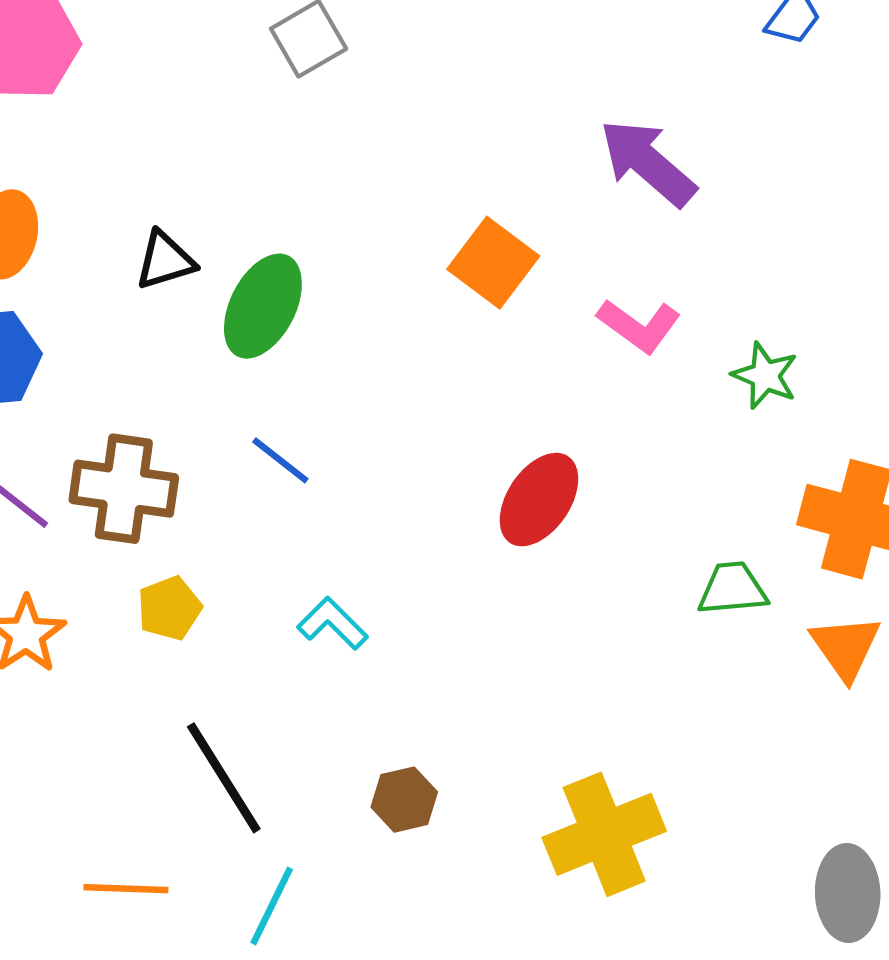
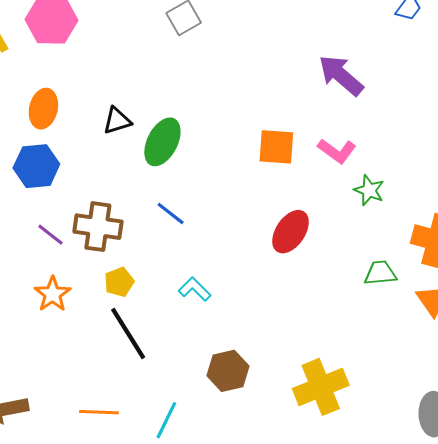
orange square: (493, 263) -> (276, 147), moved, turned -33
green star: (765, 376) -> (369, 190), moved
black line: (224, 778) -> (128, 333), moved
brown hexagon: (404, 800) -> (228, 371), size x1.4

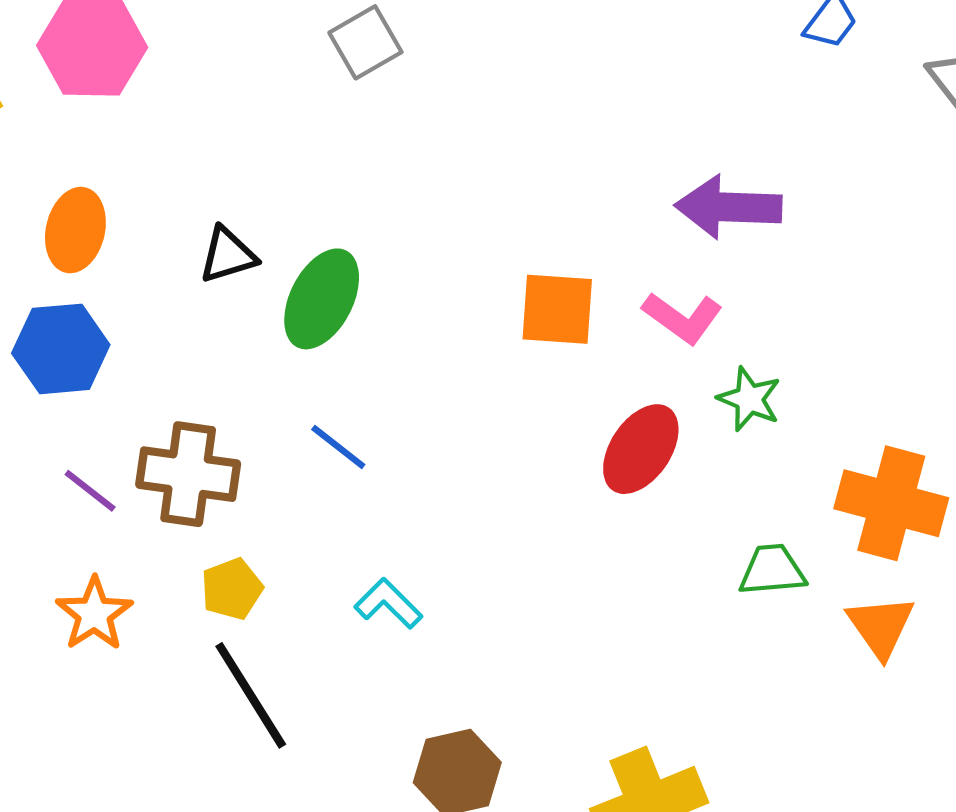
purple arrow: (341, 75) -> (728, 207), moved, turned -39
red ellipse: (291, 232) -> (641, 449), moved

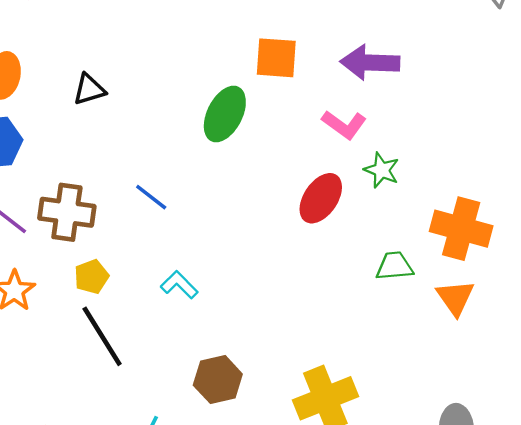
green ellipse: (322, 299) -> (225, 114), moved
orange square: (557, 309) -> (276, 58), moved

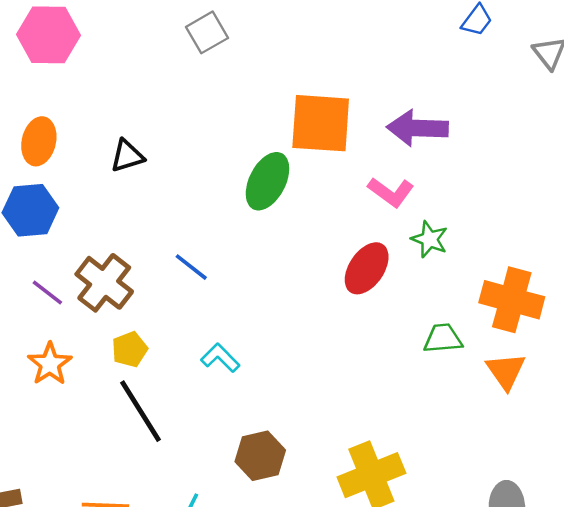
orange square: (276, 58) -> (321, 123), size x1.4
brown cross: (67, 212) -> (104, 283), turned 30

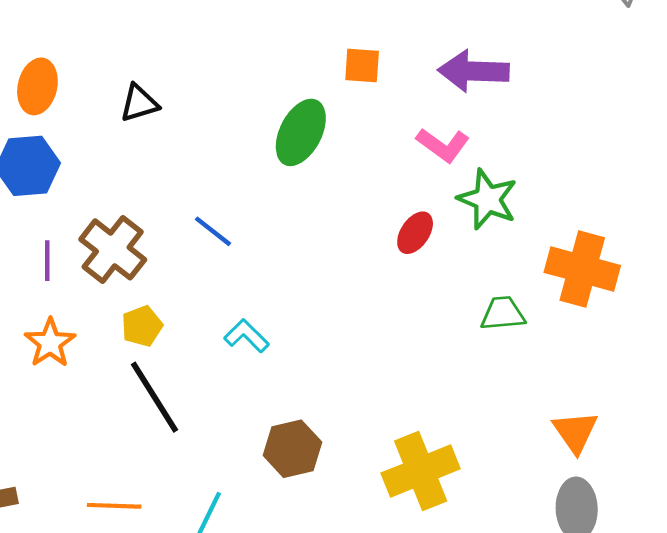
orange square: (321, 123) -> (362, 66), size x0.5
green star: (430, 239) -> (487, 199), size x1.4
red ellipse: (367, 268) -> (415, 233), size x0.7
purple line: (47, 293) -> (47, 261), turned 52
orange triangle: (506, 371) -> (575, 432), moved

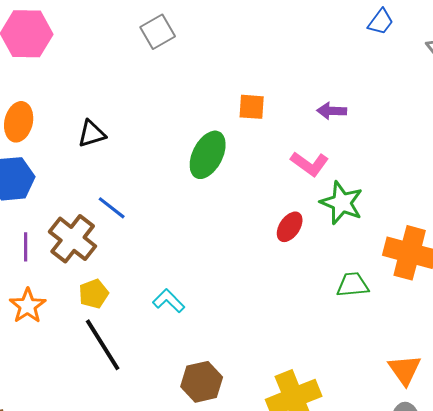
purple arrow: (474, 71) -> (332, 111), size x0.6
blue line: (213, 231) -> (112, 208), moved

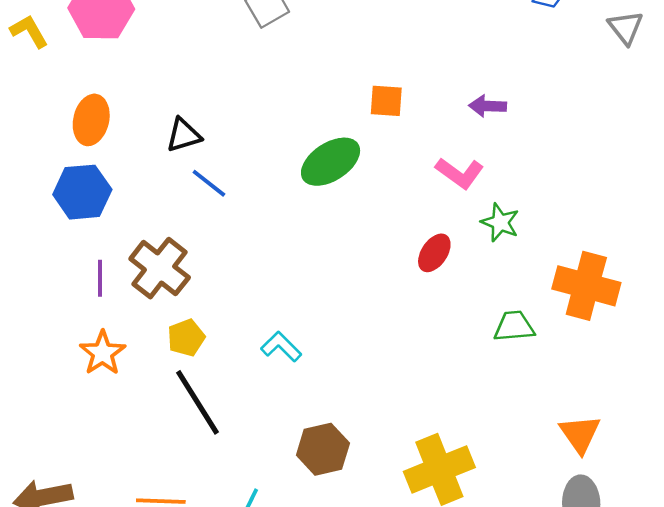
green ellipse: (208, 155) -> (331, 162), turned 30
green star: (342, 203) -> (500, 222), size x0.7
blue line: (112, 208) -> (209, 183), moved

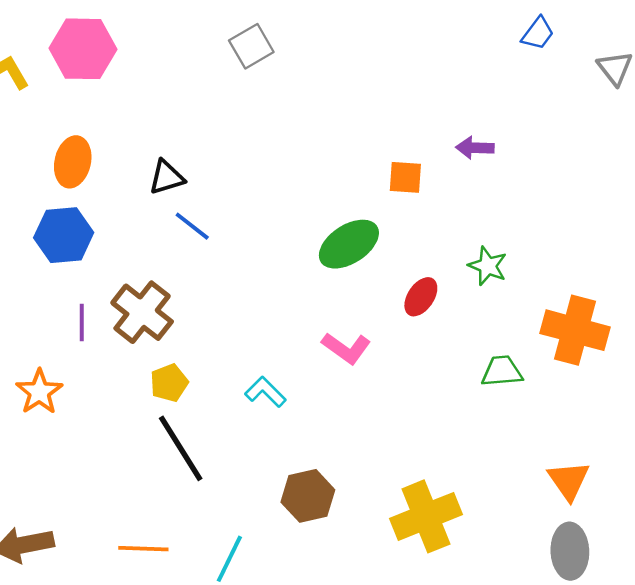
orange square: (386, 101) -> (405, 177), moved
green ellipse: (331, 162) -> (349, 244), moved
pink L-shape: (460, 173) -> (346, 348), moved
orange star: (103, 353) -> (39, 392), moved

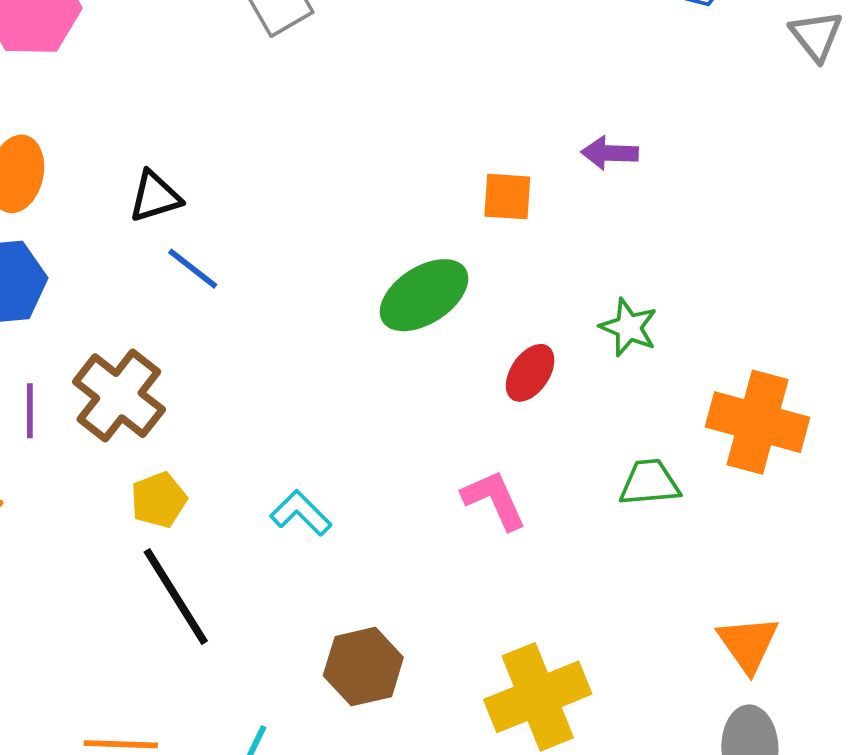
pink L-shape: (346, 348) -> (494, 500), moved, turned -150

